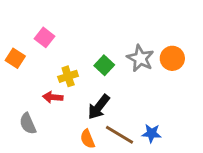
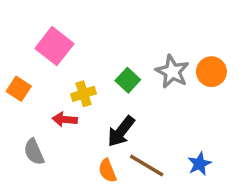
pink square: (44, 37) -> (54, 46), size x1.5
orange square: (15, 58) -> (19, 89), moved
blue star: (151, 133) -> (200, 164), moved, turned -30

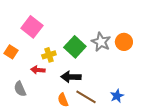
green square: (128, 80) -> (75, 47), size x1.5
black arrow: (121, 131) -> (71, 77), turned 54

